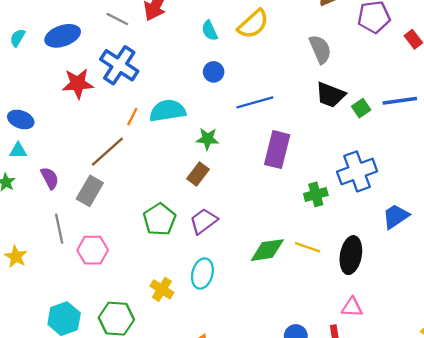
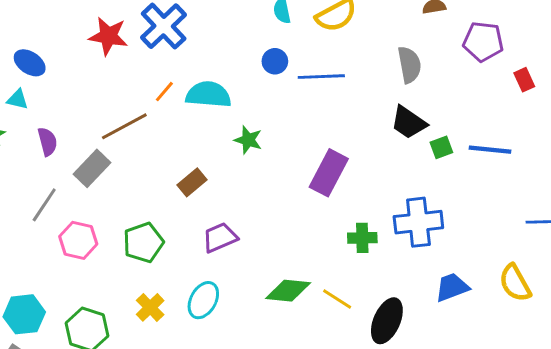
blue line: (255, 102) -> (321, 77), moved
brown rectangle: (198, 174) -> (192, 182), moved
green pentagon: (159, 219) -> (143, 242), moved
gray line: (59, 229) -> (44, 205), turned 32

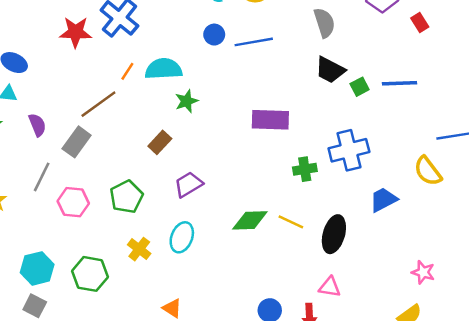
green star: (248, 140) -> (187, 101), moved, turned -30
purple rectangle: (329, 173) -> (270, 120), turned 72
yellow semicircle: (515, 283) -> (428, 171), moved

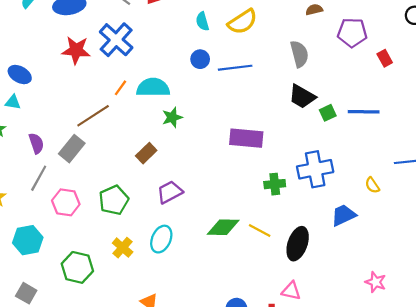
purple semicircle: (37, 125) -> (36, 143), moved
yellow semicircle: (428, 171) -> (372, 185), moved, size x0.6
cyan hexagon: (37, 268) -> (28, 240), moved

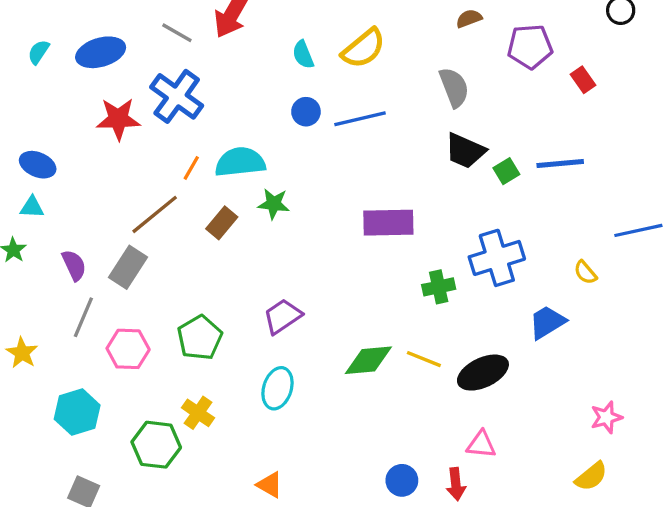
green star: (172, 117) -> (274, 204), turned 30
brown rectangle: (146, 153) -> (222, 223), moved
black ellipse: (298, 244) -> (483, 373), turned 52
yellow cross: (123, 248) -> (198, 413), moved
pink star: (376, 282) -> (606, 417), turned -30

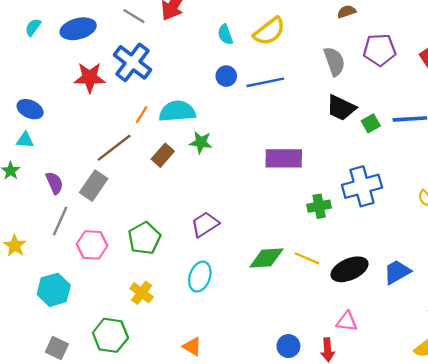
purple pentagon: (530, 47) -> (380, 50), moved
blue trapezoid: (547, 322) -> (397, 272), moved
green hexagon: (156, 445) -> (110, 335), moved

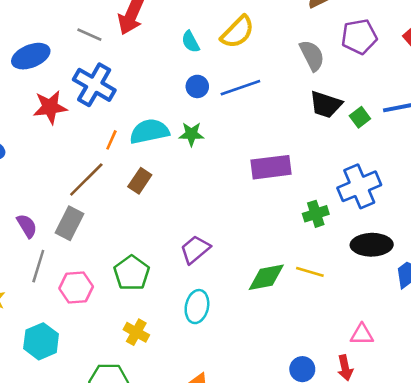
green star: (201, 142) -> (191, 134), moved
black ellipse: (350, 269) -> (372, 245), moved, turned 30

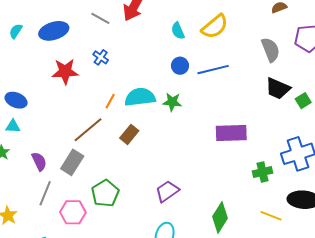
blue cross: (94, 85) -> (101, 57), size x0.5
yellow line: (310, 272) -> (271, 216), moved
green pentagon: (132, 273) -> (105, 193), moved
green diamond: (266, 277) -> (220, 217), turned -52

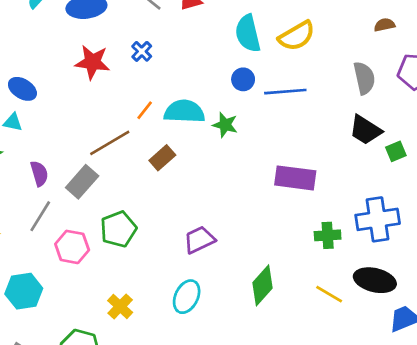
cyan semicircle: (178, 31) -> (248, 33), size x1.6

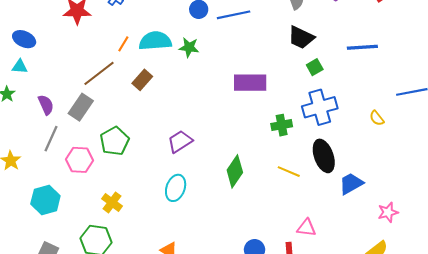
green square: (396, 151) -> (315, 67), moved
black ellipse: (375, 280) -> (324, 156), turned 64
yellow cross: (120, 306) -> (112, 202), moved

